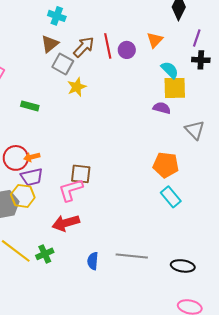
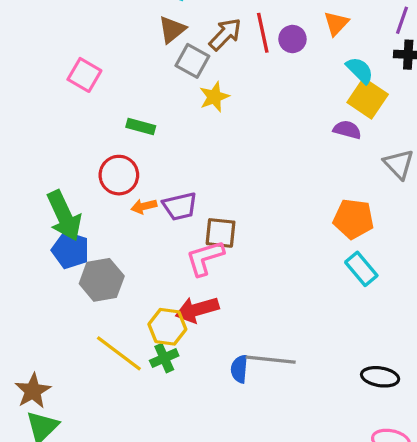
yellow square: (175, 88) -> (368, 98), turned 35
red circle: (16, 158) -> (119, 175), moved
purple trapezoid: (32, 177) -> (180, 206), moved
yellow hexagon: (23, 196) -> (167, 327), moved
gray line: (132, 256) -> (271, 360), moved

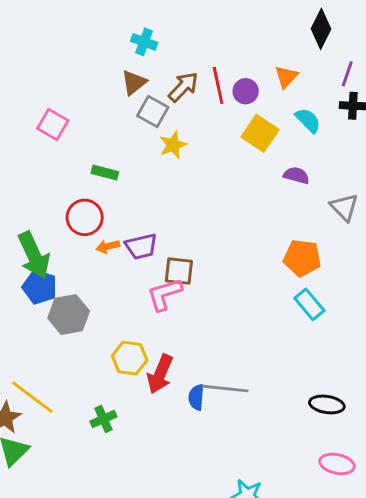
yellow square: (368, 98) -> (260, 133), moved
red arrow: (197, 310) -> (160, 374), moved, turned -51
yellow line: (119, 353) -> (32, 397), moved
green cross: (164, 358) -> (103, 419), moved

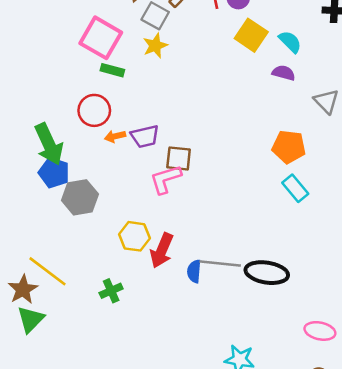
cyan semicircle: (308, 120) -> (290, 42), moved
pink square: (53, 125) -> (101, 38), moved, size x1.5
yellow star: (173, 145) -> (155, 46), moved
black ellipse: (327, 404) -> (267, 273), moved, size x1.4

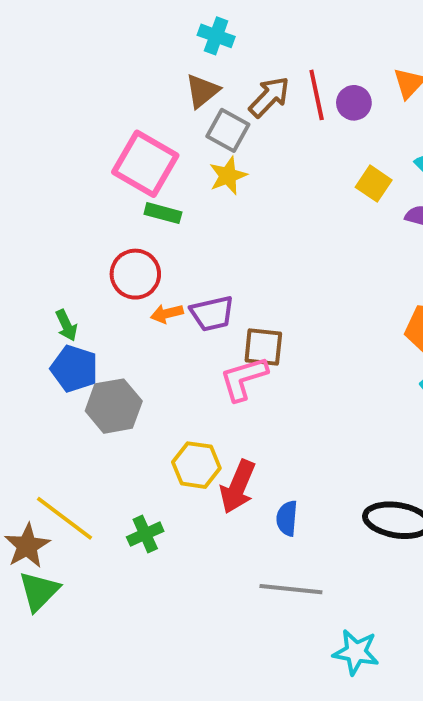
yellow square: (251, 35) -> (374, 184), moved, size x0.7
green arrow: (49, 144) -> (66, 325), size x0.5
gray line: (220, 264) -> (291, 589), moved
green cross: (111, 291) -> (145, 534), moved

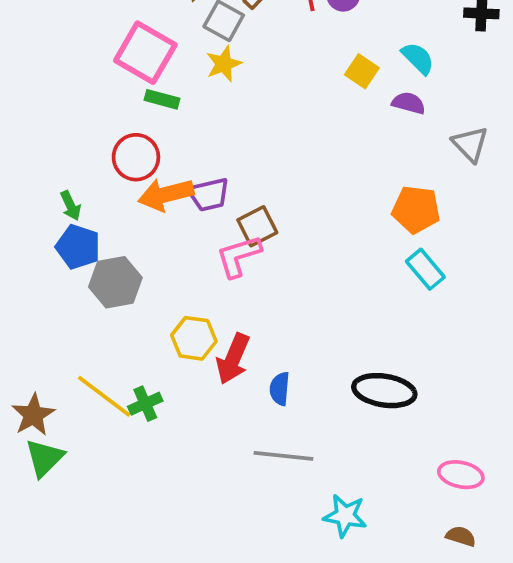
orange arrow: (167, 313) -> (166, 195), size x1.8
brown square: (263, 347) -> (257, 226), turned -33
yellow line: (64, 518) -> (104, 396), moved

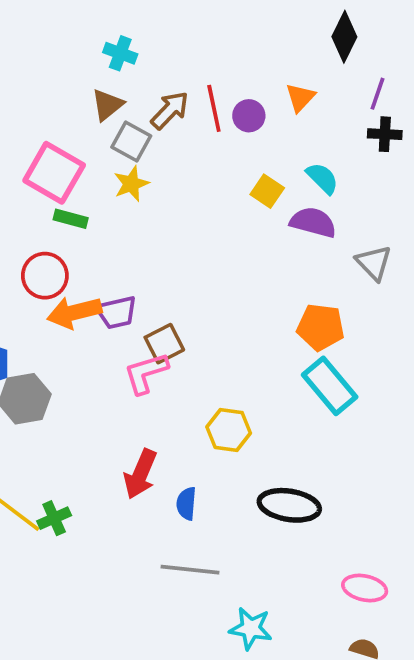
purple semicircle: (409, 103) -> (313, 222), size x1.4
cyan rectangle: (425, 269) -> (330, 386), size x1.4
yellow hexagon: (194, 338) -> (229, 430), moved

